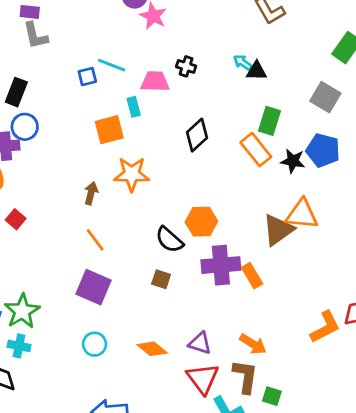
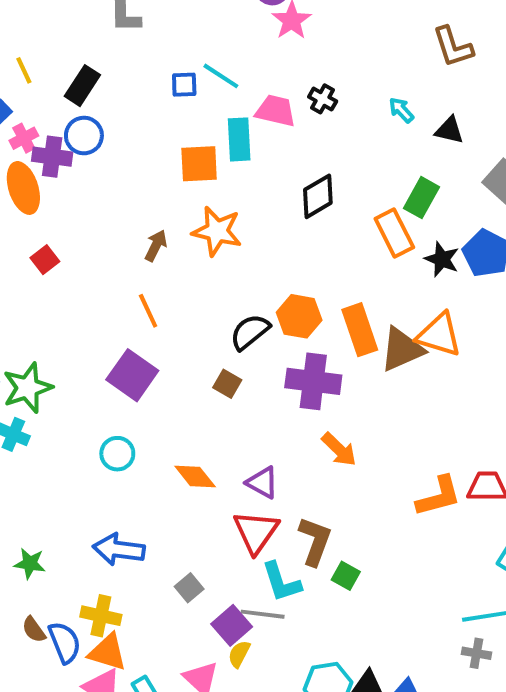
black triangle: (257, 71) -> (449, 130), moved
cyan rectangle: (134, 107) -> (239, 139), size x1.5
black semicircle: (169, 240) -> (250, 332), turned 88
orange rectangle: (252, 276) -> (360, 330), moved, size x1.4
orange arrow: (253, 344) -> (339, 449), moved

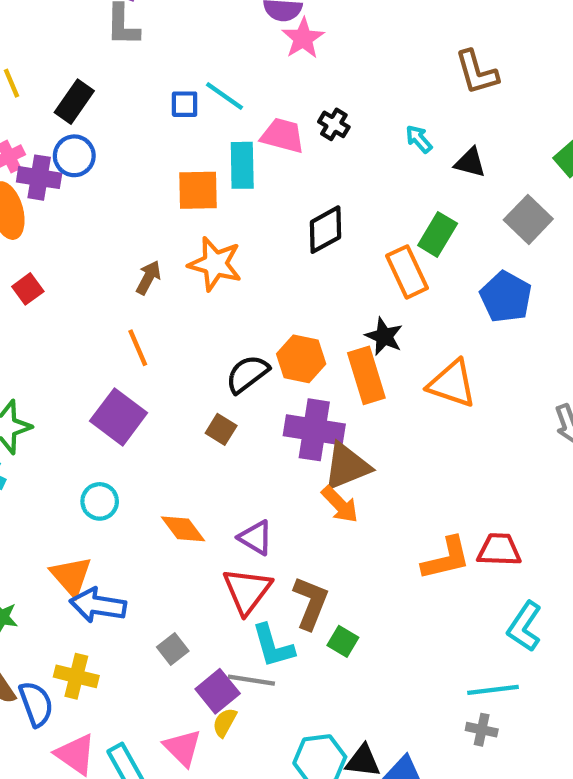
black star: (442, 259) -> (384, 336), moved
brown triangle: (402, 349) -> (347, 466), moved
orange triangle: (108, 652) -> (71, 576), moved, turned 30

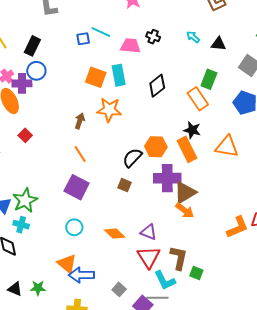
cyan rectangle: (242, 165) -> (119, 75), moved
orange square: (198, 190) -> (96, 77), turned 30

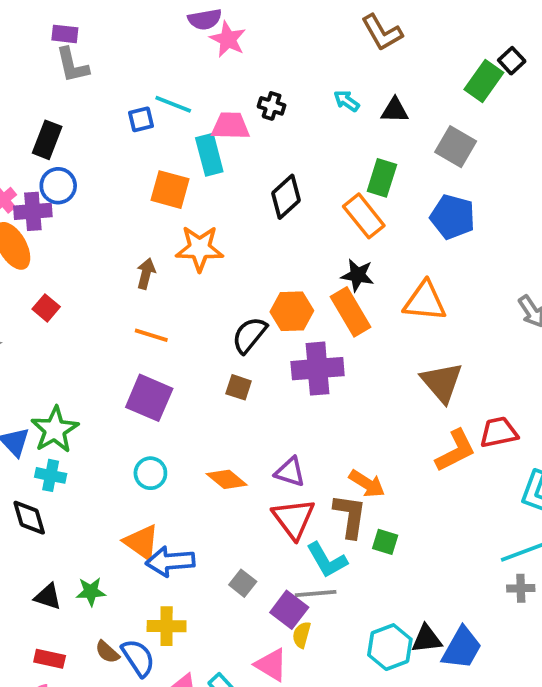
cyan rectangle: (119, 75) -> (209, 155), moved
orange line: (80, 154) -> (151, 335), turned -36
brown triangle: (185, 192) -> (442, 382), moved, turned -35
orange arrow: (185, 210) -> (367, 484), moved

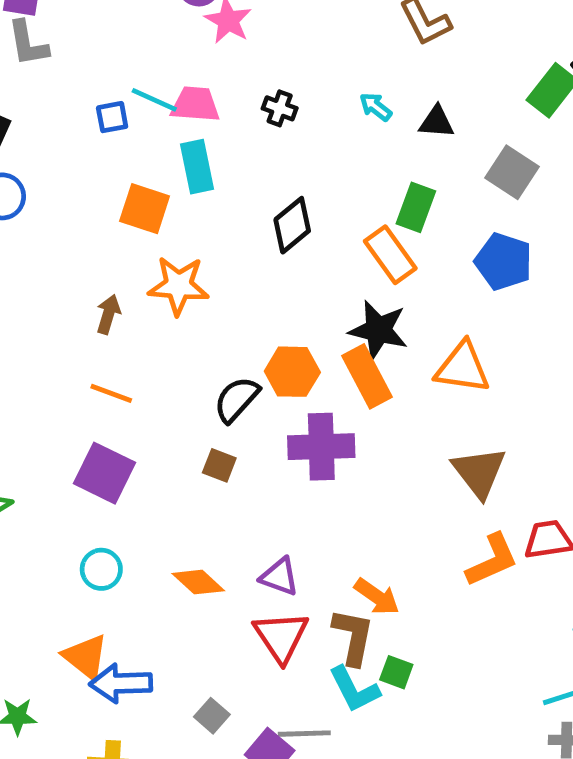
pink trapezoid: (230, 126) -> (195, 104), moved
black star: (358, 275) -> (378, 330), size x1.4
cyan L-shape: (327, 560) -> (354, 689), moved

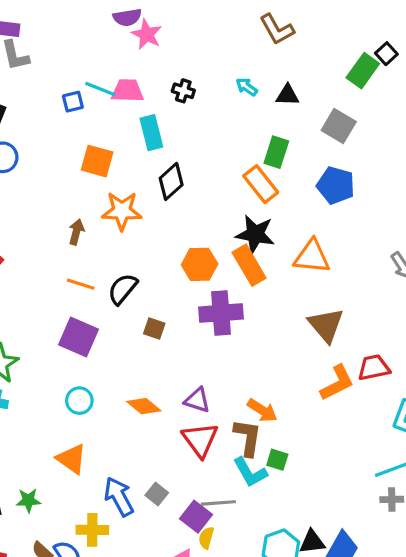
cyan rectangle: (197, 167) -> (151, 133), moved
black diamond: (292, 225) -> (171, 181), moved
black semicircle: (237, 399) -> (123, 289), moved
blue arrow: (121, 683) -> (119, 497), moved, turned 66

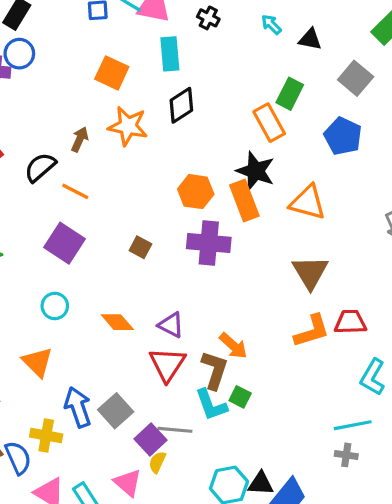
black semicircle: (123, 289) -> (40, 167), moved
gray square: (157, 494) -> (116, 411), size x1.5

